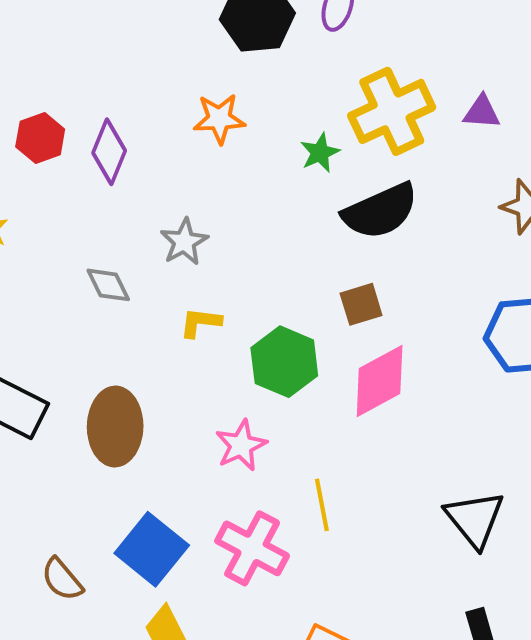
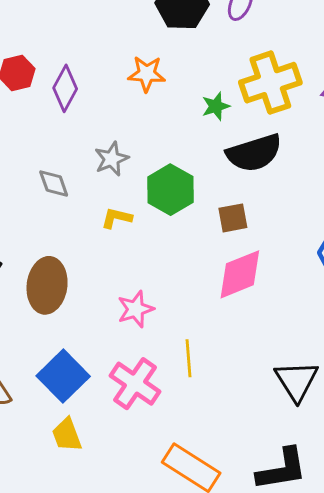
green hexagon: (284, 362) -> (170, 190), moved

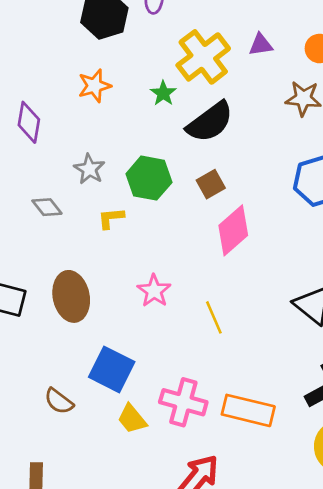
pink cross: (135, 384) -> (183, 402), moved

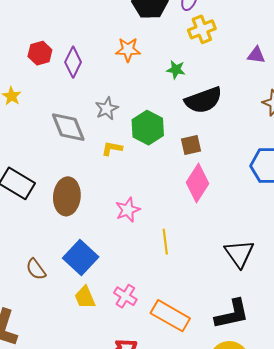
yellow cross: (203, 57) -> (202, 29), moved, size x0.7
green star: (163, 93) -> (176, 70), turned 30
gray diamond: (47, 207) -> (68, 127), size x1.6
pink diamond: (233, 230) -> (197, 183), turned -33
pink cross: (183, 402) -> (125, 296), size x0.7

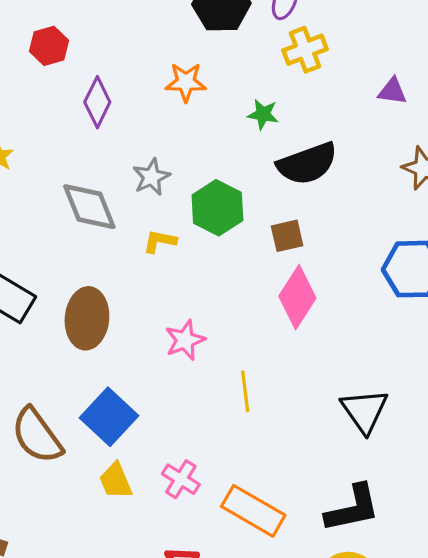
red hexagon: (40, 53) -> (49, 46), moved
brown semicircle: (36, 269) -> (37, 436), size x1.6

